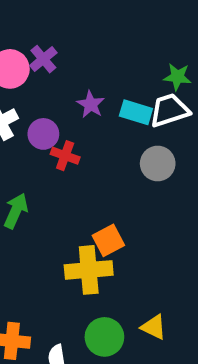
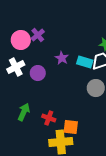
red cross: (65, 156) -> (49, 118), moved
orange square: (108, 240) -> (71, 127), turned 35

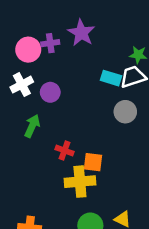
purple cross: (38, 35) -> (50, 43), turned 32
purple star: (62, 58) -> (81, 33), moved, size x1.5
green arrow: (24, 112) -> (32, 126), moved

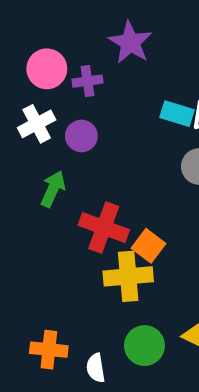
purple cross: (50, 43) -> (87, 81), moved
red cross: (64, 151) -> (104, 228), size x1.6
orange square: (93, 162) -> (149, 246), turned 30

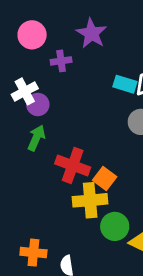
pink circle: (47, 69) -> (32, 35), moved
purple circle: (81, 136) -> (38, 105), moved
green circle: (144, 346) -> (115, 226), moved

